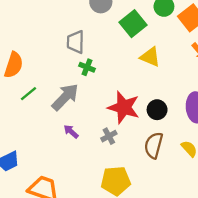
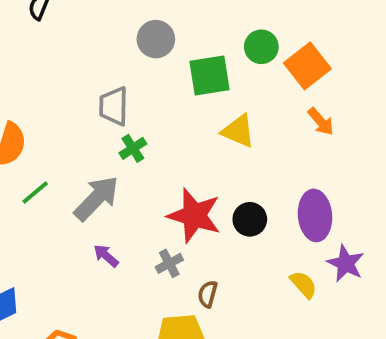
green square: (133, 24) -> (210, 76), turned 30
green cross: (87, 67) -> (133, 148), turned 35
brown semicircle: (154, 145) -> (208, 294), moved, size x0.6

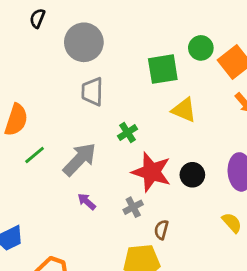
gray circle: (156, 39) -> (84, 42), moved, size x1.4
green cross: (133, 148) -> (128, 132), moved

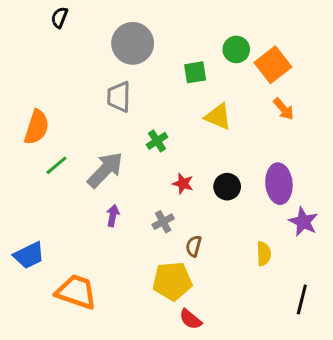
gray circle: (84, 42) -> (133, 43), moved
green square: (163, 69) -> (195, 72), size x0.7
red star: (152, 172) -> (183, 184), size x0.5
purple arrow: (87, 202) -> (113, 216), turned 60
yellow semicircle: (232, 223) -> (264, 254), moved, turned 40

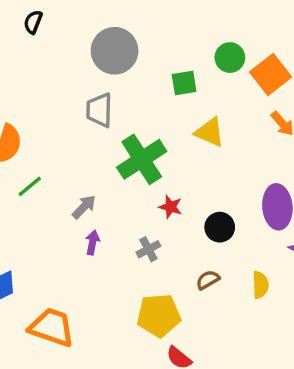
green cross: (157, 141) -> (142, 159), size x2.0
gray arrow: (105, 170) -> (84, 207), moved, size x0.6
black circle: (227, 187) -> (220, 227), moved
brown semicircle: (194, 246) -> (208, 280), moved, turned 45

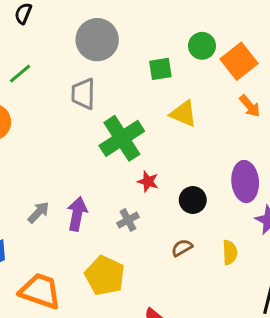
green line: (30, 186) -> (20, 74), moved
gray arrow: (84, 207) -> (39, 212), moved
purple arrow: (92, 242) -> (77, 214), size x1.5
yellow pentagon: (159, 315) -> (105, 276), moved, turned 30

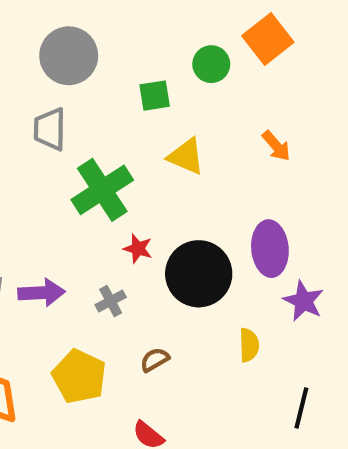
orange square: (239, 61) -> (268, 39), moved
black circle: (193, 200) -> (199, 274), size x1.8
purple arrow: (77, 214) -> (41, 293), turned 76
brown semicircle: (182, 248) -> (155, 360), moved

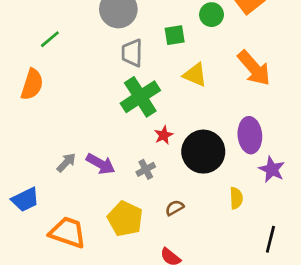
gray trapezoid: (50, 129) -> (132, 53), moved
orange arrow: (276, 146) -> (254, 68), size x1.8
red star: (138, 249) -> (164, 135), turned 30
purple arrow: (41, 293) -> (101, 164), turned 32

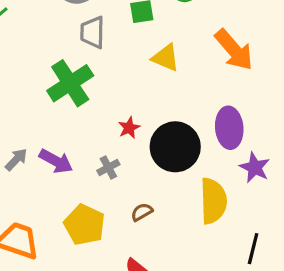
green cross: (140, 97) -> (70, 83), moved
yellow semicircle: (236, 198) -> (213, 201), size x1.8

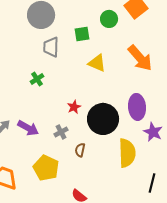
green cross: (70, 83) -> (37, 79), size x0.5
brown semicircle: (142, 212) -> (80, 150), moved, turned -48

